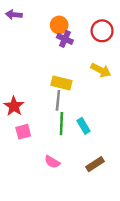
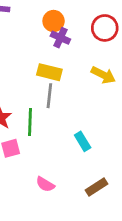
yellow rectangle: (61, 83) -> (49, 72), moved
gray line: (58, 100) -> (49, 96), moved
green line: (61, 124) -> (30, 122), moved

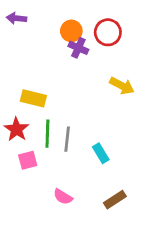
red circle: (105, 28) -> (108, 32), moved
yellow rectangle: (49, 72) -> (33, 98), moved
gray line: (49, 96) -> (67, 139), moved

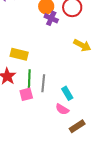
pink square: (28, 160) -> (26, 94), moved
pink semicircle: (63, 197) -> (62, 109), moved

